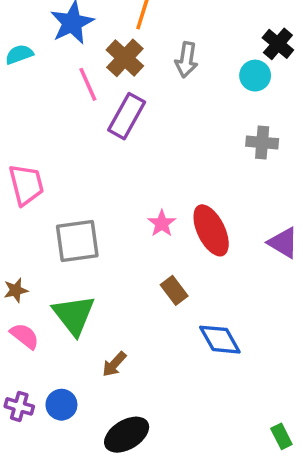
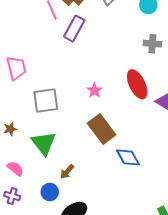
red ellipse: (211, 230) -> (137, 84), moved
brown rectangle: (174, 290) -> (102, 129), size x1.8
pink semicircle: (25, 336) -> (15, 169), moved
blue circle: (61, 405) -> (50, 192), moved

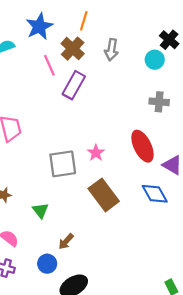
gray square: (46, 101) -> (63, 164), moved
green triangle: (44, 143) -> (40, 210), size x0.6
blue diamond: (128, 157) -> (155, 194), moved

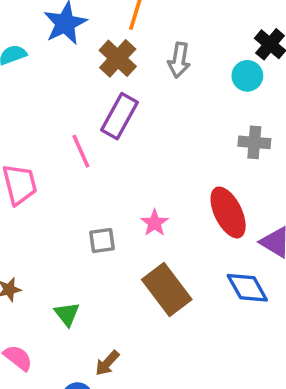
pink line: (49, 65) -> (81, 151), moved
gray square: (63, 164) -> (102, 240), size x0.6

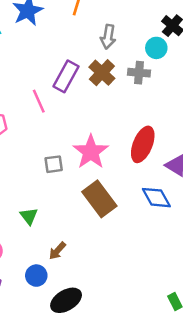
brown cross: (118, 58) -> (102, 73), moved
gray cross: (254, 142) -> (139, 73), moved
red ellipse: (228, 212) -> (143, 144), turned 48
pink star: (155, 223) -> (91, 152), size x1.8

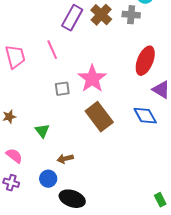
pink line: (39, 101) -> (52, 50), moved
red ellipse: (143, 144) -> (145, 61), moved
brown arrow: (57, 251) -> (65, 159), turned 35
black ellipse: (66, 300) -> (72, 199), turned 50

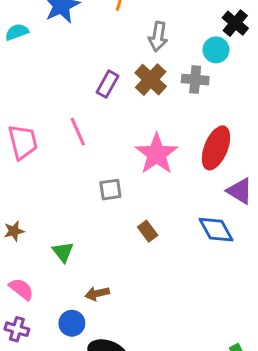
purple rectangle: (72, 18) -> (108, 84), size x0.7
pink star: (92, 79) -> (157, 154), moved
gray square: (62, 89) -> (110, 190), moved
brown rectangle: (99, 117) -> (148, 231), size x0.5

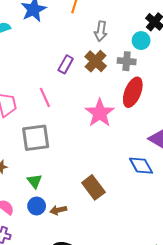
red ellipse: (216, 148) -> (133, 92), moved
gray square: (110, 190) -> (36, 138), moved, size x1.8
brown rectangle: (148, 231) -> (93, 187), moved, size x1.6
blue circle: (72, 323) -> (37, 206), moved

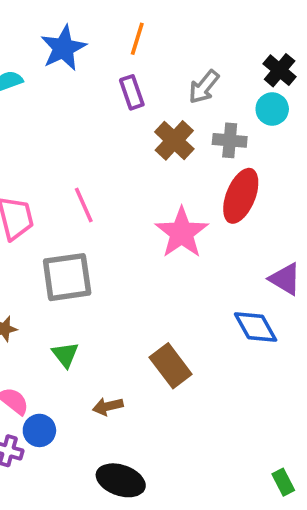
gray arrow: (101, 31) -> (204, 87), moved, turned 30
cyan circle: (141, 41) -> (272, 109), moved
purple rectangle: (66, 64) -> (132, 92), moved, turned -48
blue circle: (37, 206) -> (39, 430), moved

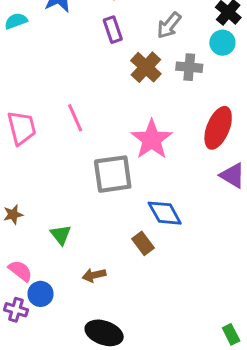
red ellipse: (241, 196) -> (218, 128), moved
gray square: (67, 277) -> (113, 174), moved
blue diamond: (256, 327) -> (165, 213), moved
brown rectangle: (171, 366) -> (143, 243), size x0.7

